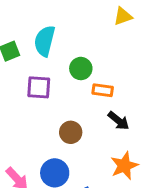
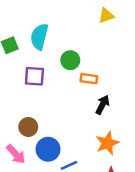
black arrow: (119, 121) -> (102, 105), turned -102
brown circle: (71, 132) -> (28, 127), moved

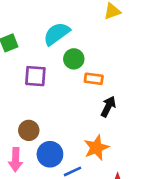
cyan semicircle: (39, 37) -> (57, 34), moved, turned 40
orange star: (107, 143) -> (96, 148), moved
pink arrow: (16, 154) -> (16, 160), turned 45

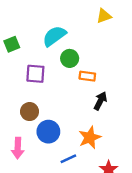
brown circle: (29, 130) -> (30, 112), moved
blue circle: (50, 154) -> (48, 132), moved

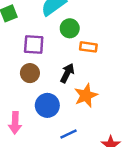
black arrow: (100, 101) -> (67, 73), moved
brown circle: (30, 112) -> (30, 73), moved
orange star: (90, 138) -> (86, 95), moved

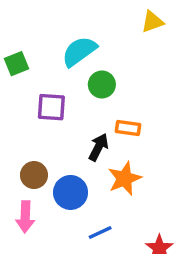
orange rectangle: (88, 47) -> (128, 128), moved
brown circle: (30, 73) -> (34, 175), moved

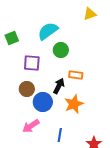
brown circle: (34, 175) -> (27, 89), moved
blue circle: (71, 192) -> (43, 102), moved
pink arrow: (25, 217) -> (31, 126), moved, turned 54
blue line: (100, 232) -> (60, 135), turned -56

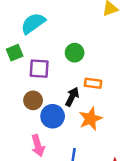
cyan semicircle: (48, 31) -> (33, 23), moved
green square: (12, 38) -> (15, 53), moved
pink arrow: (31, 126) -> (38, 146), turned -72

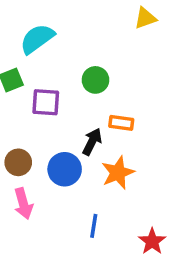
brown circle: (33, 100) -> (18, 162), moved
pink arrow: (38, 146) -> (23, 204), moved

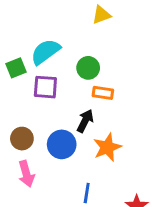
yellow triangle: (145, 18) -> (101, 15), moved
cyan semicircle: (37, 39) -> (45, 52), moved
orange rectangle: (121, 123) -> (103, 93), moved

